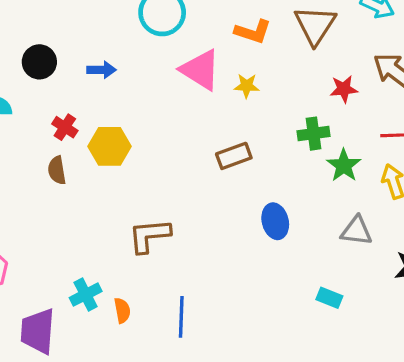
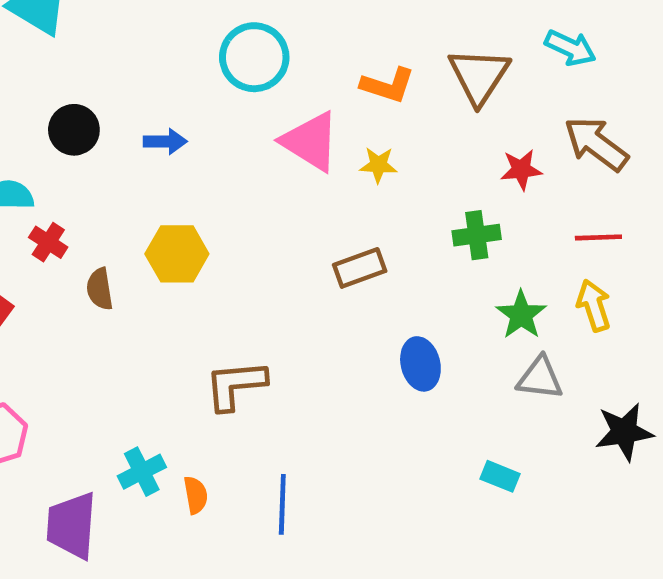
red cross: (65, 127) -> (48, 242), moved
green star: (344, 165) -> (521, 315), moved

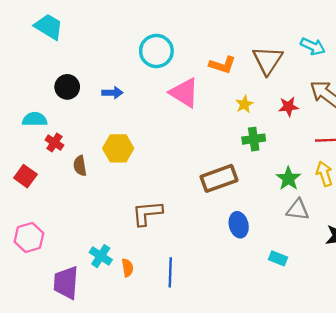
yellow star: (378, 165) -> (244, 104), moved, turned -30
green cross: (477, 235) -> (254, 139), moved
brown rectangle: (360, 268) -> (219, 178), moved, size x1.4
blue ellipse: (420, 364) -> (239, 225), moved
cyan cross: (142, 472) -> (101, 256), turned -30

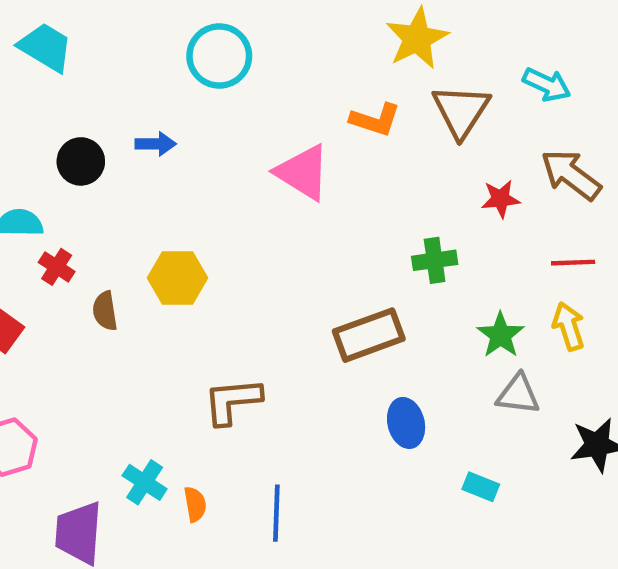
cyan circle: (156, 51) -> (219, 56), moved
blue arrow: (112, 93) -> (156, 144), moved
yellow star: (244, 104) -> (417, 38), moved, size x1.8

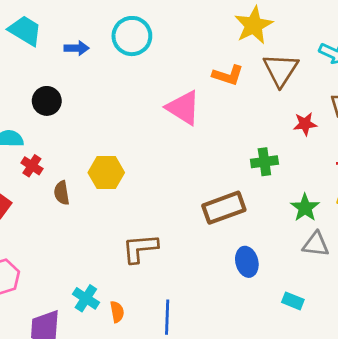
blue arrow: (156, 144) -> (76, 48), moved

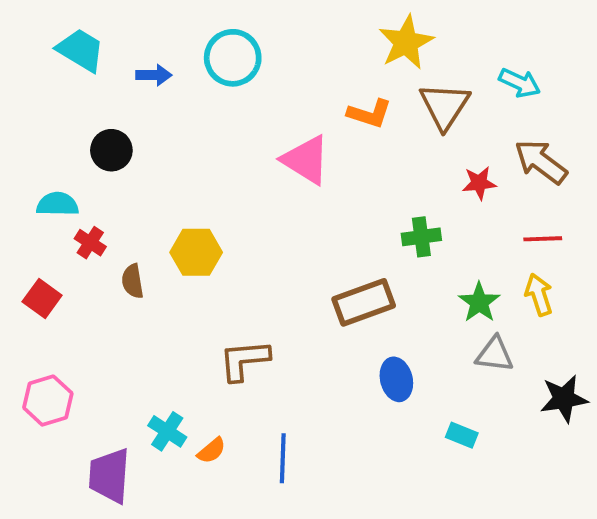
orange semicircle: (117, 312) -> (212, 451), turned 60

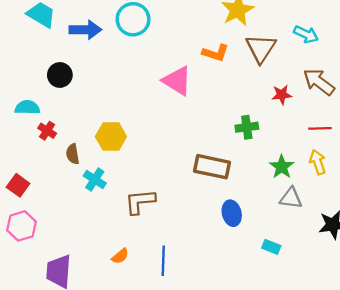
blue arrow: (154, 75) -> (85, 30), size x1.5
red square: (42, 298) -> (18, 185), moved
brown rectangle: (364, 302) -> (212, 167), turned 32
cyan cross: (167, 431) -> (95, 180), moved

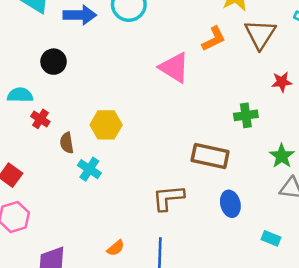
orange L-shape: (215, 53) -> (214, 39), turned -44
brown L-shape: (140, 202) -> (168, 198), moved

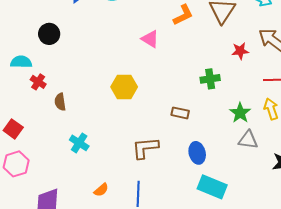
pink triangle: (174, 68) -> (150, 39), size x0.7
yellow hexagon: (106, 125) -> (124, 87), moved
brown rectangle: (210, 156) -> (180, 113), size x0.6
cyan cross: (89, 169) -> (79, 143), moved
cyan rectangle: (271, 238) -> (212, 187), moved, size x1.8

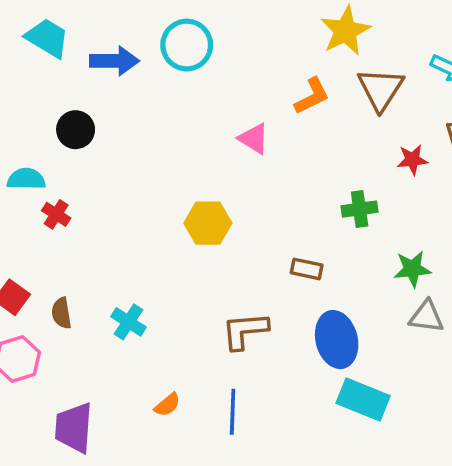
brown semicircle: (60, 102) -> (61, 313), moved
green star: (240, 113) -> (412, 269), turned 30
blue ellipse: (197, 153) -> (337, 340), size x1.4

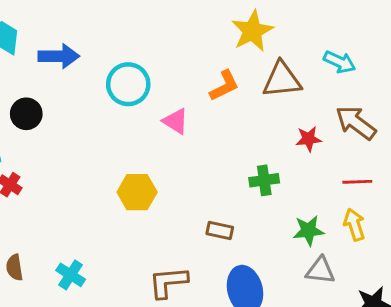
cyan circle: (187, 45) -> (128, 84), moved
brown triangle: (381, 89) -> (282, 80), turned 51

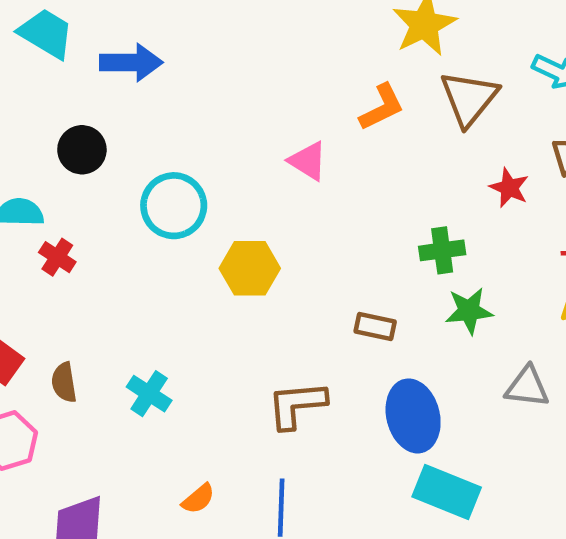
brown triangle: (282, 80) -> (469, 98), turned -45
cyan circle: (128, 84) -> (174, 206), moved
red star: (309, 139) -> (509, 188), turned 30
green star: (309, 231) -> (469, 311), moved

